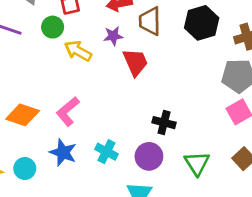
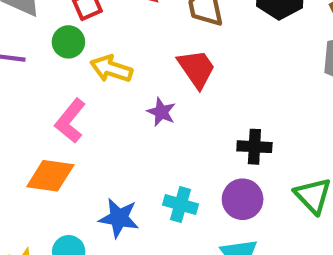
purple star: (113, 36) -> (161, 112), moved, turned -30
pink L-shape: (68, 111) -> (70, 121), moved

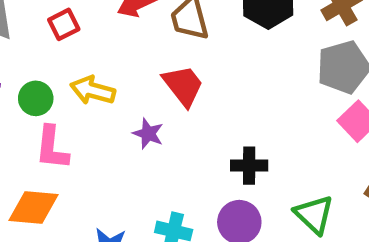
green circle: (68, 42) -> (36, 98), moved
pink L-shape: (70, 121) -> (52, 148), turned -30

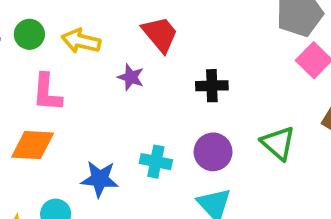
green circle: (36, 98) -> (29, 34), moved
black cross: (249, 166) -> (212, 86), moved

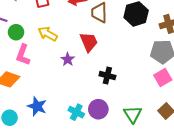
green circle: (29, 34) -> (16, 32), moved
cyan cross: (156, 162) -> (76, 112), moved

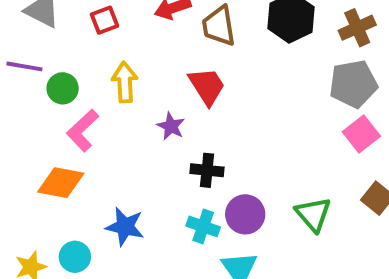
yellow arrow: (48, 34) -> (125, 82), turned 66
pink L-shape: (23, 55) -> (83, 130), turned 35
black cross: (107, 76) -> (207, 170), moved

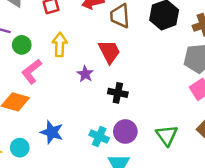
black cross: (207, 170) -> (118, 93), moved

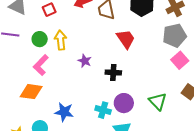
green circle: (22, 45) -> (40, 39), moved
red trapezoid: (109, 52) -> (126, 39), moved

